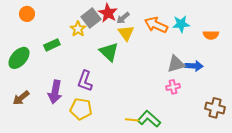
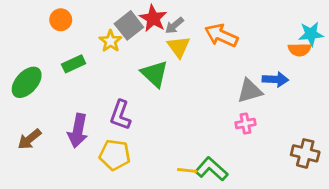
orange circle: (27, 14) -> (61, 20), moved
cyan star: (181, 24) -> (311, 34), moved
blue arrow: (194, 66) -> (275, 79), moved

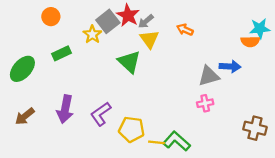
orange arrow: (221, 35) -> (185, 30), size x0.6
purple L-shape: (120, 115) -> (101, 114), moved, turned 35
yellow pentagon: (115, 155) -> (132, 129), moved

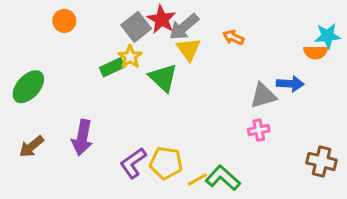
gray arrow: (146, 21) -> (184, 27), size x1.5
yellow star: (92, 34) -> (130, 57), moved
green rectangle: (62, 53) -> (112, 67), moved
purple L-shape: (101, 114) -> (133, 163), moved
yellow line: (156, 142) -> (197, 179), turned -35

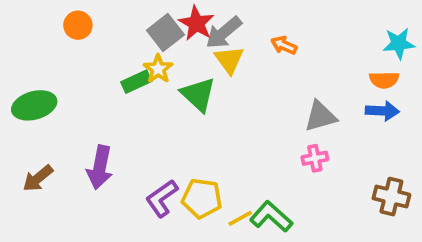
orange semicircle: (316, 52) -> (384, 80), moved
blue arrow: (290, 84) -> (382, 111), moved
green ellipse: (28, 87) -> (34, 105), turned 32

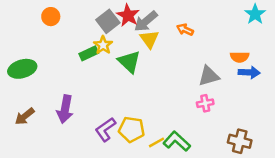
cyan star: (399, 43) -> (255, 14), moved, turned -30
orange semicircle: (384, 80) -> (240, 57), moved
brown cross: (391, 197) -> (240, 141), moved

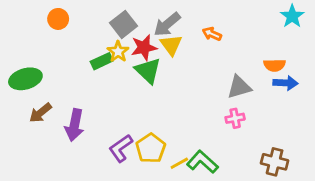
red star: (128, 15) -> (144, 48), moved, turned 30
brown arrow: (25, 116) -> (40, 113), moved
yellow pentagon: (132, 129) -> (151, 148), turned 30

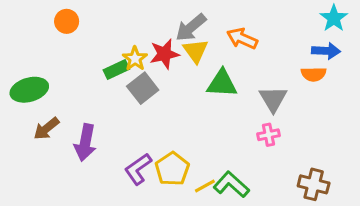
gray square: (123, 24) -> (143, 88), moved
orange arrow: (212, 34) -> (242, 38), size x1.4
green triangle: (148, 71) -> (222, 83), moved, turned -40
blue arrow: (285, 83) -> (326, 51), moved
gray triangle: (239, 87) -> (273, 99), turned -45

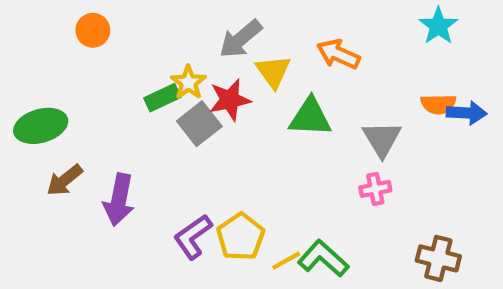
cyan star: (334, 18) -> (438, 26), moved
gray arrow: (191, 28) -> (241, 39), moved
blue arrow: (326, 51) -> (467, 113), moved
red star: (164, 54) -> (230, 100), moved

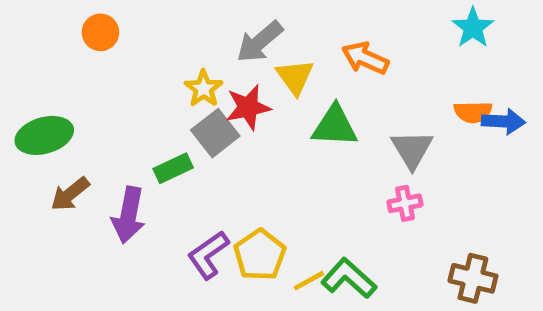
green rectangle: (162, 98) -> (173, 168), moved

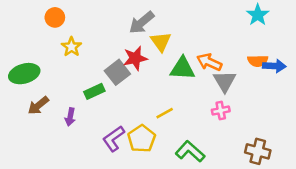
orange arrow: (365, 58) -> (209, 62), moved
yellow star: (204, 89) -> (71, 47), moved
purple arrow: (129, 215) -> (70, 117), size x0.6
yellow line: (309, 281) -> (165, 113), moved

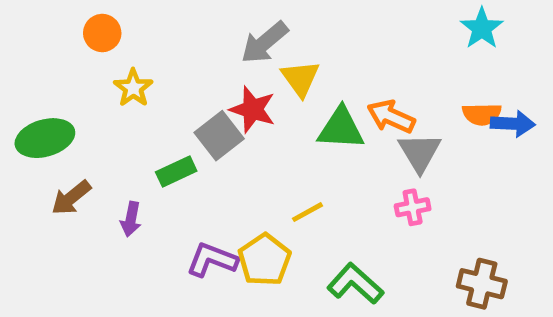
red star: (135, 58) -> (253, 109), turned 30
purple L-shape: (114, 139) -> (212, 260), turned 56

